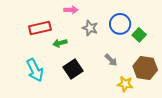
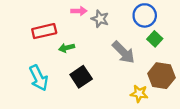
blue circle: (120, 24) -> (145, 15), moved
gray star: (90, 28) -> (100, 19), moved
gray arrow: (111, 60) -> (123, 52), moved, size x1.6

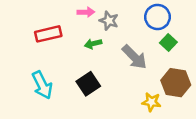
green arrow: (67, 48) -> (93, 44), moved

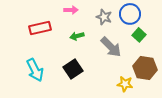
gray star: (109, 21) -> (104, 17), moved

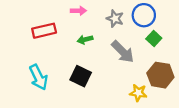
black square: (73, 69) -> (81, 76), turned -30

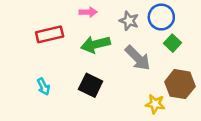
green arrow: (85, 40) -> (96, 44), size x1.6
cyan arrow: (38, 77) -> (43, 87), size x0.6

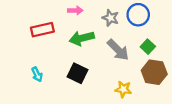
green square: (173, 43) -> (148, 47), moved
yellow star: (155, 104) -> (123, 89), moved

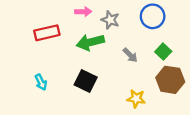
gray star: (111, 18) -> (110, 20), moved
gray arrow: (118, 50) -> (130, 55), size x0.6

